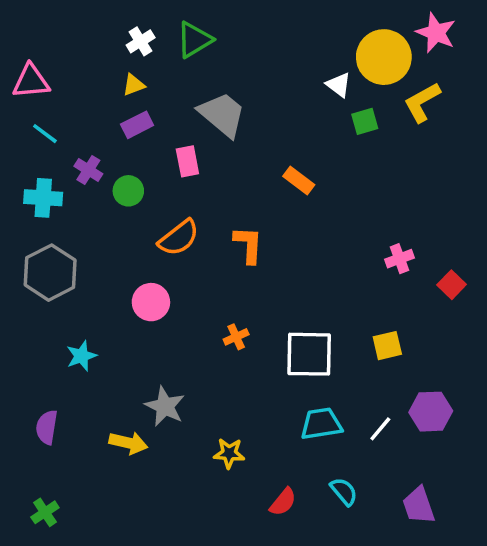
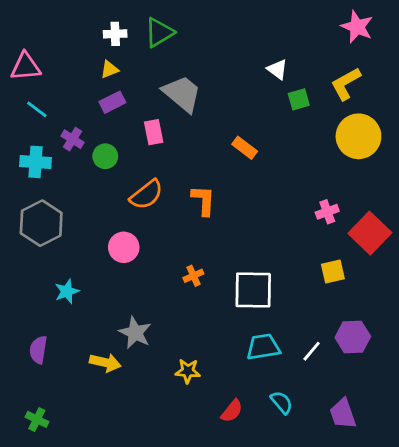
white cross: (141, 41) -> (115, 34), turned 30
yellow circle: (384, 57) -> (358, 136), moved
red square: (452, 285) -> (370, 233), size x1.8
yellow square: (387, 346) -> (333, 271), moved
green cross: (45, 512) -> (37, 419), turned -30

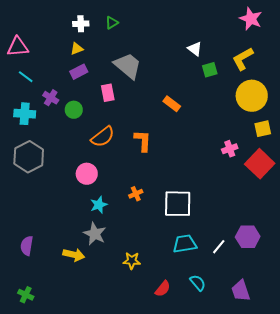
green triangle: (159, 32) -> (112, 23), size x0.6
yellow square: (333, 271) -> (263, 129), moved
cyan star: (67, 291) -> (99, 205), moved

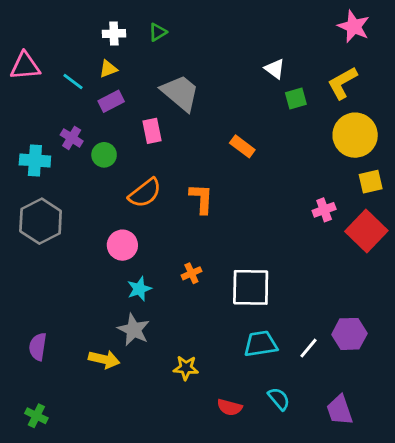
cyan line: (26, 77) -> (73, 81), moved
red semicircle: (163, 289) -> (230, 407), turned 66

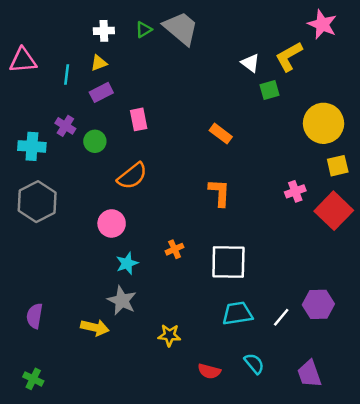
cyan line: (73, 81) -> (67, 74), turned 60
yellow L-shape: (342, 83) -> (289, 57), moved
gray trapezoid: (180, 93) -> (181, 28), moved
orange L-shape: (201, 199) -> (219, 193), moved

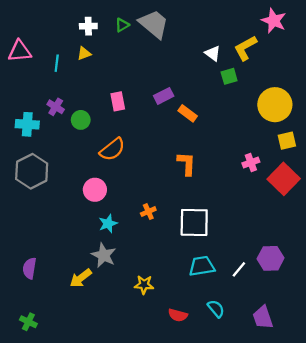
purple rectangle: (101, 92) -> (164, 96), moved
yellow arrow: (95, 328) -> (81, 278), turned 130

